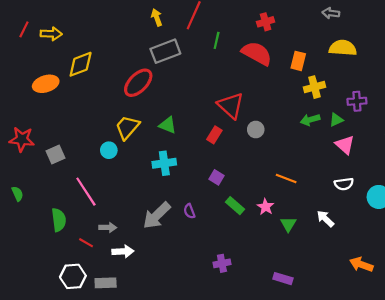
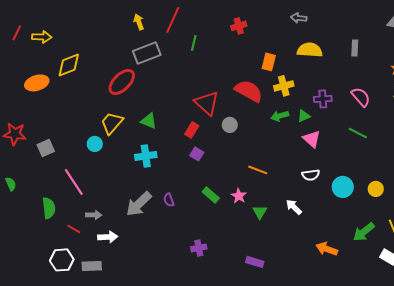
red semicircle: (257, 53) -> (249, 91), moved
purple square: (217, 177) -> (197, 154), moved

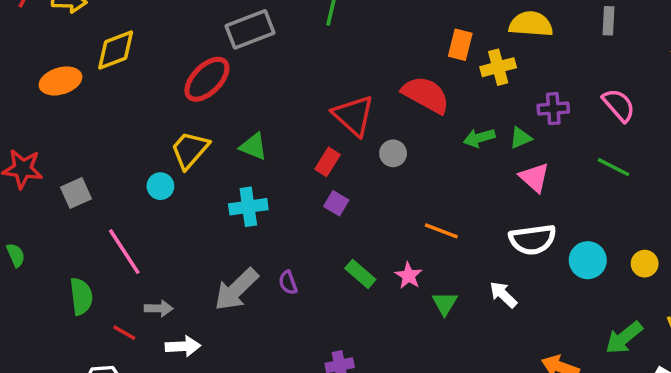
yellow cross: (284, 86) -> (498, 67), moved
white semicircle: (311, 175) -> (533, 239), size x1.5

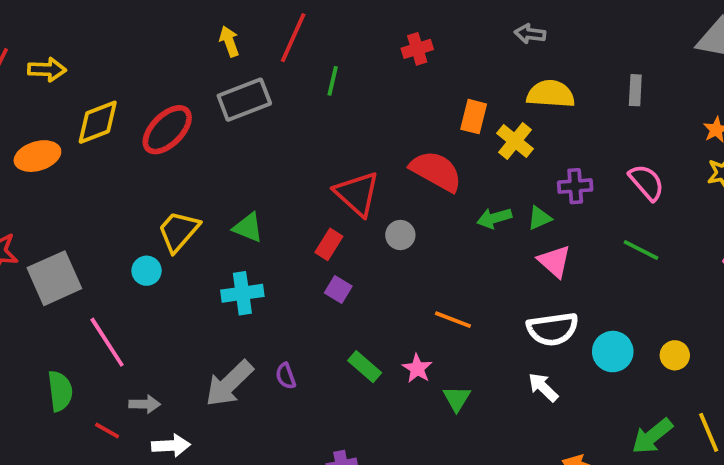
yellow cross: (498, 67) -> (515, 141), turned -36
red ellipse: (207, 79) -> (167, 130), moved
gray square: (76, 193) -> (54, 278), size x1.6
white arrow: (503, 295) -> (543, 387), moved

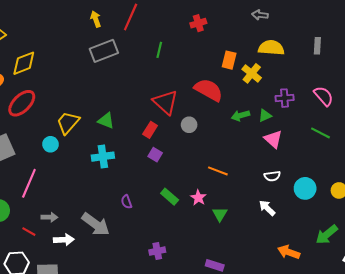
green line: (333, 81) -> (159, 50), moved
red ellipse: (167, 130) -> (22, 103), moved
white semicircle: (553, 329) -> (272, 176), size x0.6
pink line: (107, 342) -> (29, 183), turned 56
gray arrow: (229, 383) -> (96, 224), moved, turned -100

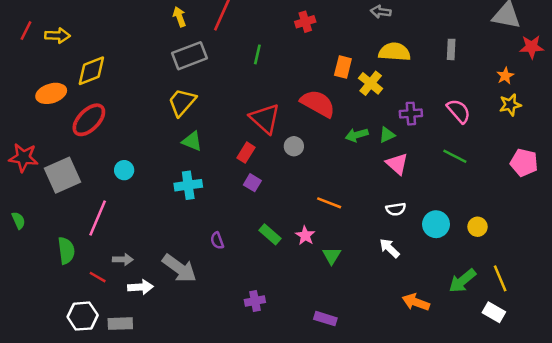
yellow trapezoid: (68, 123) -> (182, 102), moved

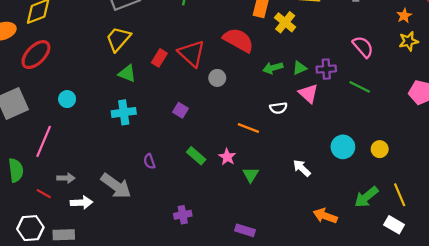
purple cross: (411, 114) -> (326, 69), moved
red rectangle: (246, 153) -> (159, 58), moved
white semicircle: (396, 209) -> (278, 108), moved

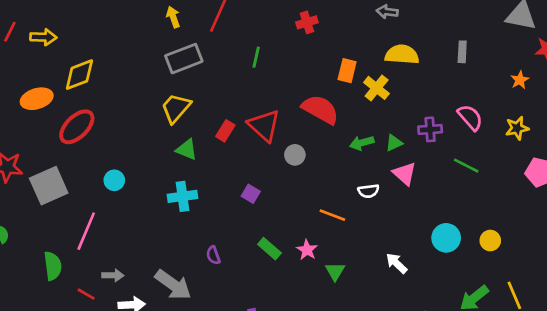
yellow star: (409, 41) -> (517, 128), moved
purple cross: (326, 69) -> (430, 129), moved

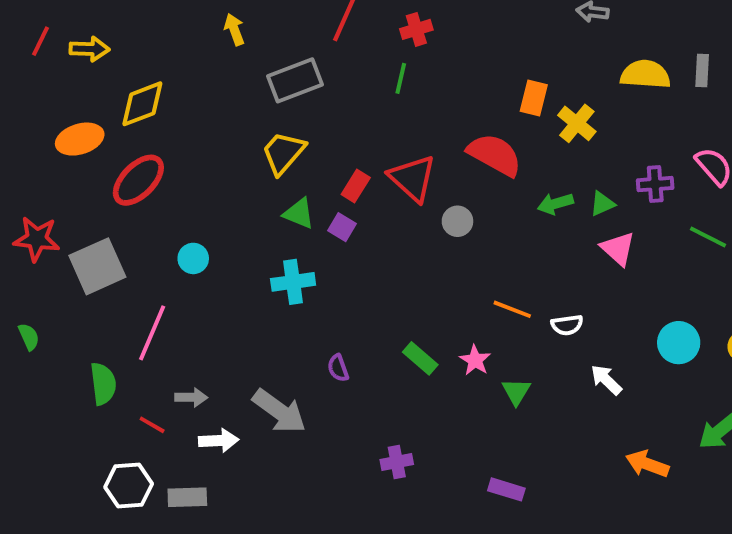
yellow arrow: (173, 17) -> (234, 29), moved
red cross: (307, 22) -> (416, 29), moved
yellow semicircle: (402, 55) -> (645, 74), moved
white semicircle: (369, 191) -> (567, 325), moved
purple square: (251, 194) -> (342, 227), moved

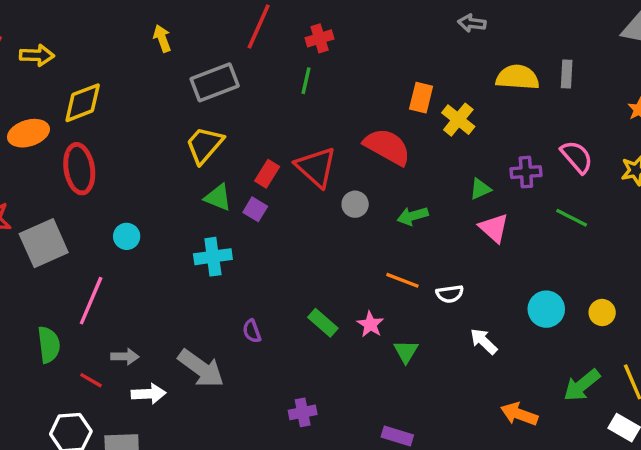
red ellipse: (138, 180) -> (79, 169), turned -54
green arrow: (555, 204) -> (413, 216), moved

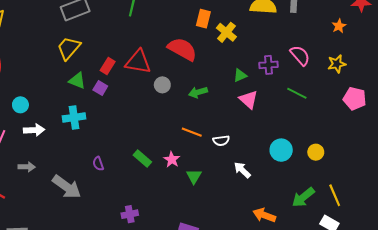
red triangle: (316, 167) -> (138, 62), turned -32
gray arrow: (125, 356) -> (27, 167), moved
white arrow: (149, 394) -> (34, 130), moved

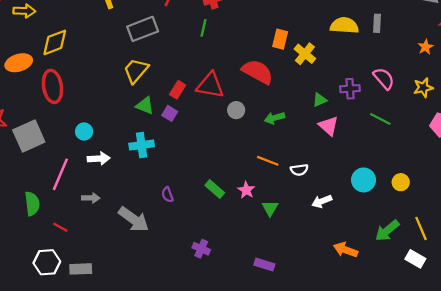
white arrow: (242, 170) -> (322, 201), turned -66
purple cross: (130, 214) -> (201, 249), turned 35

